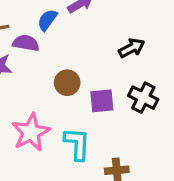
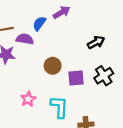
black cross: (143, 98) -> (104, 76), turned 30
pink star: (31, 132) -> (28, 99), size x0.6

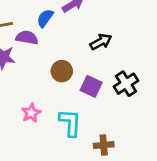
black arrow: (96, 42) -> (101, 42), moved
purple square: (76, 78) -> (91, 86), turned 30

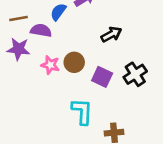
pink star: (31, 113) -> (50, 65), moved, turned -30

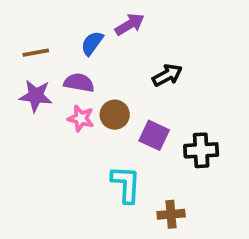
purple semicircle: (41, 30) -> (79, 83), moved
black cross: (135, 74) -> (201, 150), moved, turned 30

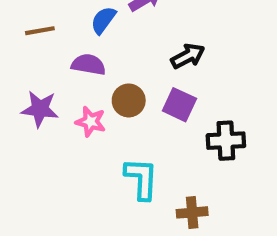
purple star: (36, 96) -> (40, 109), moved
pink star: (81, 118) -> (91, 122), moved
purple square: (154, 135) -> (179, 105), moved

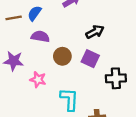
blue semicircle: (103, 20) -> (34, 13), moved
pink star: (91, 122) -> (38, 80), moved

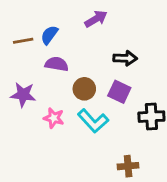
black arrow: (95, 32) -> (125, 58), turned 30
cyan L-shape: (69, 99) -> (93, 121), moved, turned 135

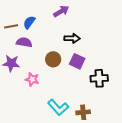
black arrow: (125, 58) -> (72, 38), moved
purple semicircle: (57, 64) -> (24, 42), moved
cyan L-shape: (93, 121) -> (58, 107), moved

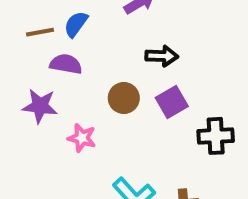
purple square: (77, 61) -> (172, 102), turned 35

